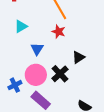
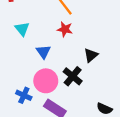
cyan triangle: (21, 26) -> (22, 29), turned -32
blue cross: (15, 85) -> (24, 95), turned -32

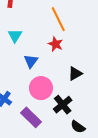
black cross: (73, 76) -> (63, 105), moved
pink circle: (46, 81) -> (41, 88), moved

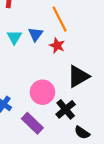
blue triangle: (31, 61) -> (35, 34), moved
black triangle: (75, 74) -> (78, 76), size x1.5

